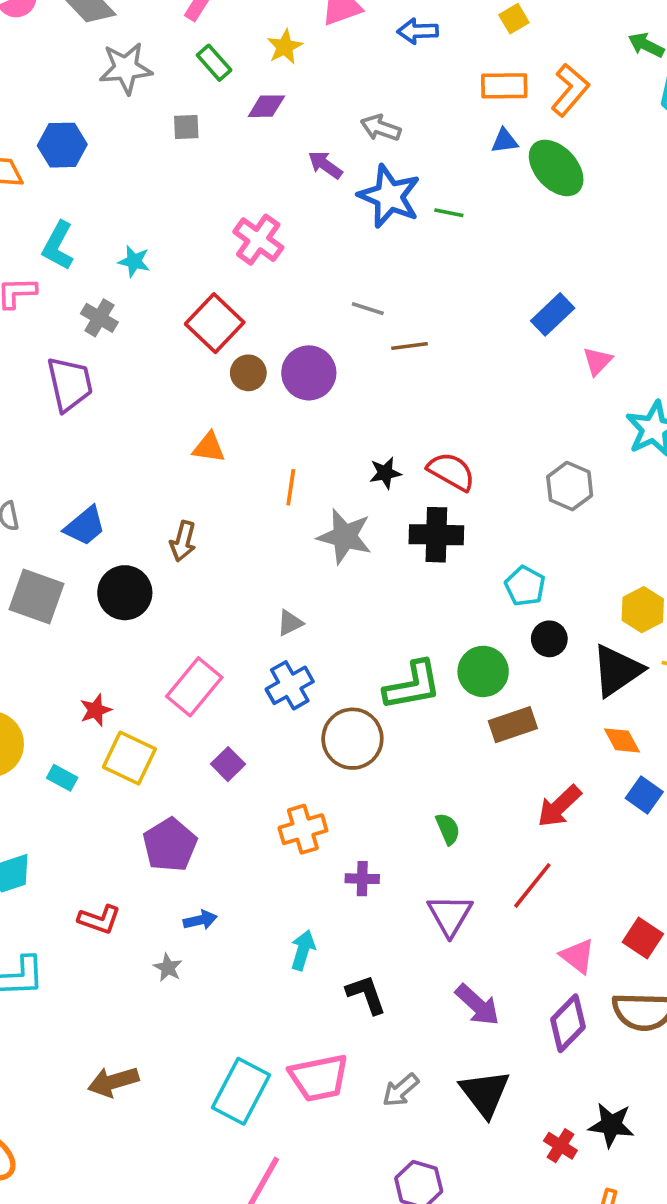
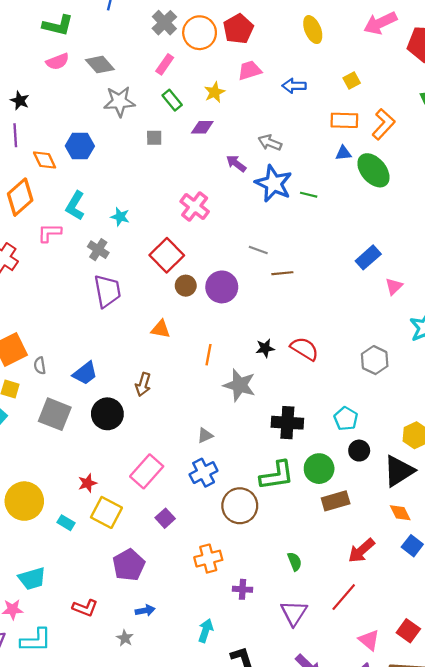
purple trapezoid: (70, 384) -> (107, 291), moved
black cross: (436, 535) -> (287, 423), moved

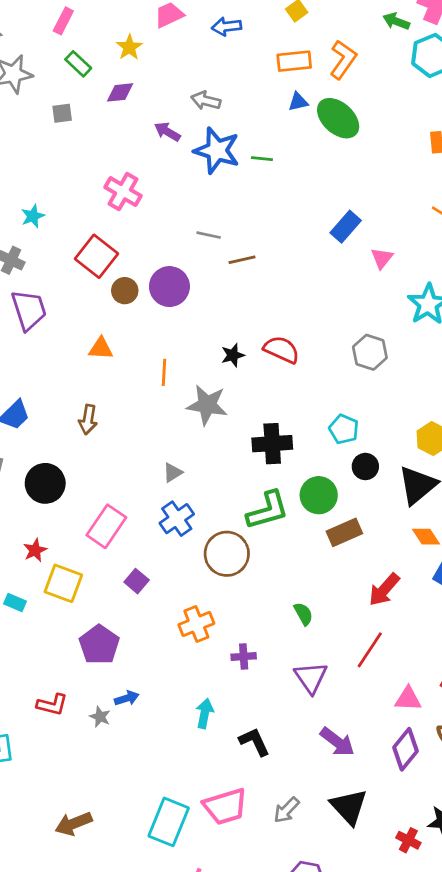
cyan star: (120, 217) -> (33, 216), turned -30
black circle: (107, 414) -> (45, 483), moved
gray star: (125, 638) -> (100, 717), moved
pink triangle: (369, 640) -> (408, 699), turned -30

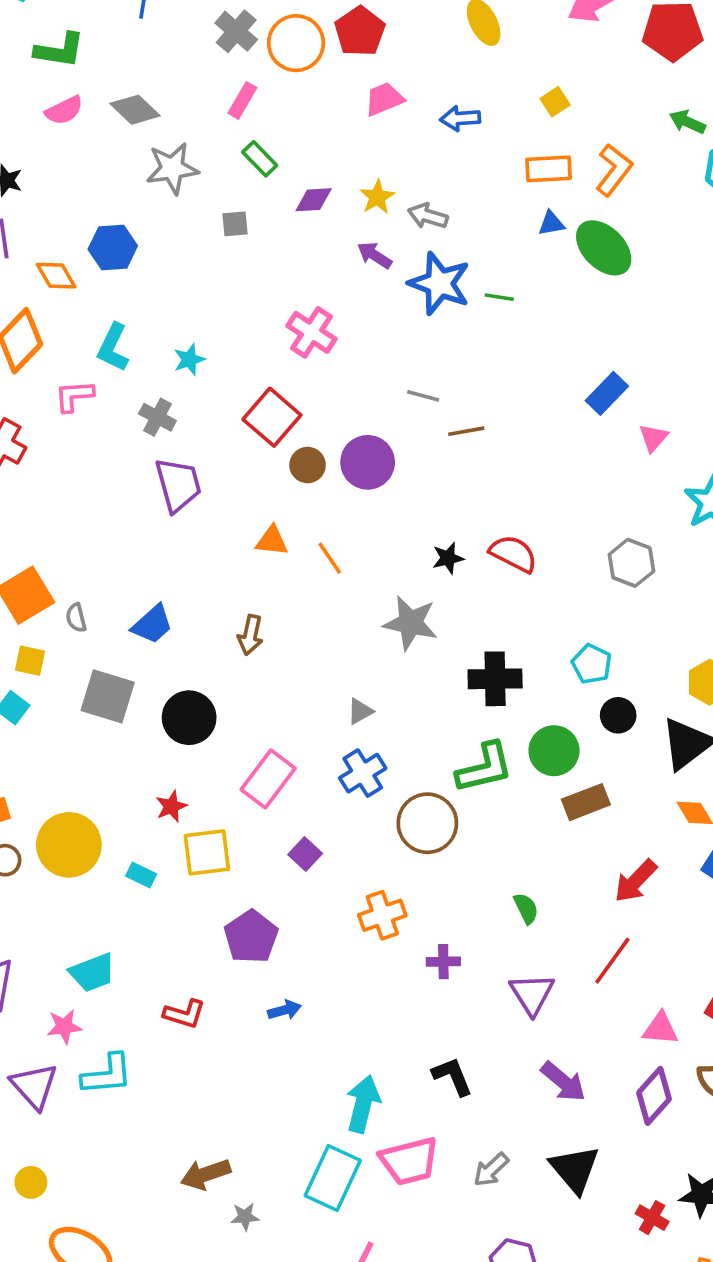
yellow star: (129, 47) -> (377, 197), moved
orange line: (164, 372) -> (330, 558), moved, turned -40
yellow square: (63, 583) -> (207, 852), turned -30
cyan arrow: (205, 713) -> (363, 1104), moved, size x1.4
gray star: (100, 717) -> (245, 1217), moved, turned -30

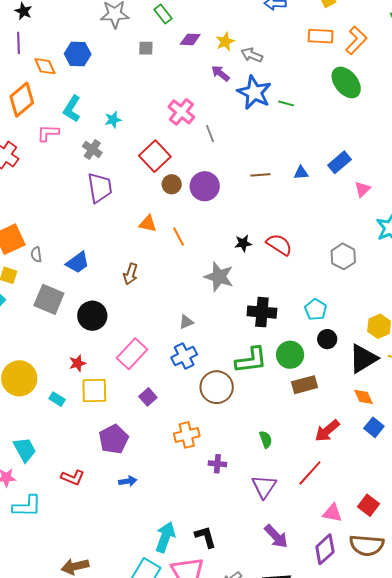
blue triangle: (551, 223) -> (301, 173), moved
gray line: (423, 396) -> (210, 134), moved, turned 48
cyan trapezoid: (92, 972) -> (25, 450), turned -104
black L-shape: (452, 1076) -> (206, 537), moved

